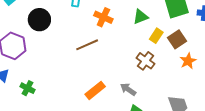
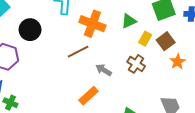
orange cross: (103, 17) -> (92, 24), size x1.4
green cross: (27, 88) -> (10, 103), moved
gray arrow: (128, 89) -> (104, 70), moved

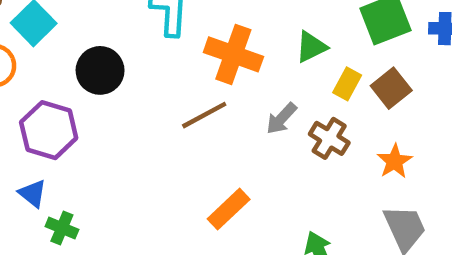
orange star: (178, 62) -> (395, 161), moved
gray arrow: (104, 70) -> (281, 119), moved, turned -77

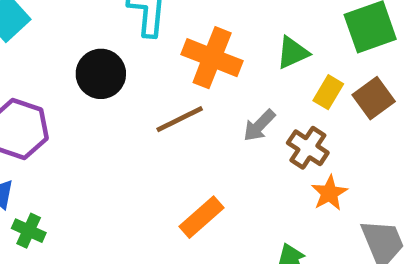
black circle: (100, 70) -> (101, 74), moved
orange star: (395, 161) -> (329, 193), moved

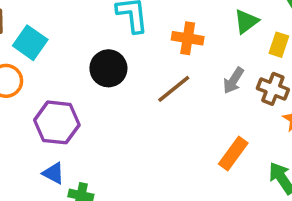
orange cross: (212, 58) -> (188, 38), size x0.7
orange rectangle: (202, 217) -> (233, 154), moved

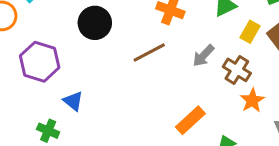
blue triangle: (53, 173) -> (73, 101), moved

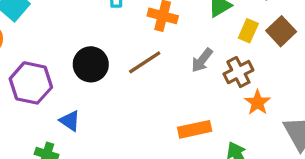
black circle: (95, 23) -> (91, 64), moved
brown cross: (237, 70) -> (238, 72), turned 36
orange rectangle: (190, 120) -> (195, 129), turned 36

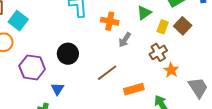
gray arrow: (202, 60) -> (125, 40), moved
brown line: (145, 62) -> (107, 73), moved
blue triangle: (70, 121) -> (57, 89), turned 32

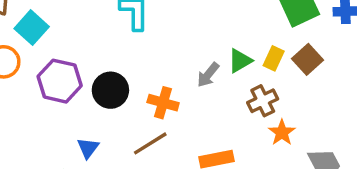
green triangle: (144, 13) -> (240, 61), moved
orange cross: (110, 21) -> (163, 103), moved
purple hexagon: (32, 67) -> (60, 81), moved
brown line: (107, 73) -> (150, 143), moved

